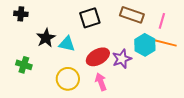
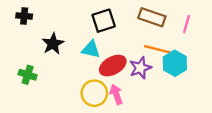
orange line: (165, 43) -> (158, 49), moved
cyan triangle: (67, 44) -> (91, 49), moved
cyan hexagon: (145, 45) -> (175, 63), moved
yellow circle: (68, 79) -> (94, 93), moved

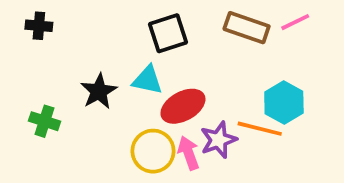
pink line: (186, 24) -> (295, 22), moved, turned 48
black star: (53, 44) -> (99, 91), moved
orange line: (158, 49) -> (260, 129), moved
purple star: (140, 68) -> (219, 140), moved

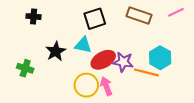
pink line: (295, 22) -> (176, 12), moved
black cross: (39, 26) -> (34, 17), moved
purple star: (219, 140) -> (123, 62), moved, turned 30

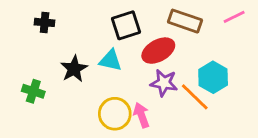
red ellipse: (103, 60) -> (158, 51), moved
orange line: (146, 72) -> (195, 97), turned 30

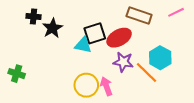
black square: (126, 25) -> (95, 33), moved
black star: (74, 69) -> (52, 28), moved
green cross: (33, 91) -> (17, 74), moved

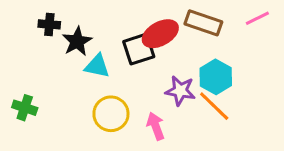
red ellipse: (119, 38) -> (160, 34), moved
cyan triangle: (83, 45) -> (97, 66), moved
cyan hexagon: (160, 58) -> (216, 77), moved
yellow circle: (86, 85) -> (111, 114), moved

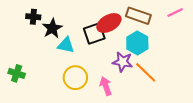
cyan hexagon: (216, 77) -> (137, 43), moved

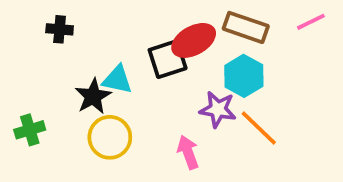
black star: (52, 28) -> (93, 96), moved
green cross: (17, 73) -> (30, 130), turned -35
yellow circle: (75, 78) -> (110, 137), moved

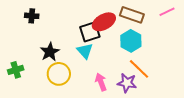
cyan triangle: (117, 80) -> (85, 51), moved, turned 36
purple star: (218, 109) -> (127, 83), moved

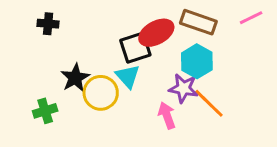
green cross: (16, 70) -> (45, 111), moved
yellow circle: (59, 74) -> (101, 93), moved
pink arrow: (101, 82) -> (167, 115), moved
purple star: (127, 83) -> (183, 88), moved

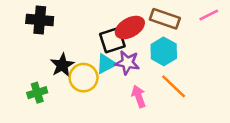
black cross: (48, 24) -> (40, 20), size x1.5
cyan triangle: (128, 76) -> (106, 64), turned 45
purple star: (183, 88) -> (127, 63), moved

